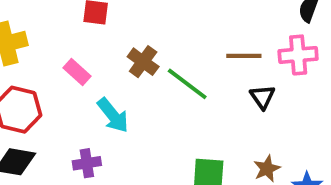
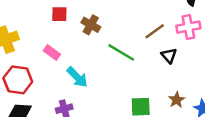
brown line: (244, 56) -> (155, 31), turned -30
brown cross: (143, 62) -> (91, 25), moved

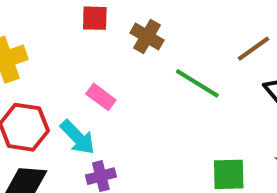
pink rectangle: (52, 53) -> (101, 97), moved
cyan arrow: (77, 77) -> (78, 137), moved

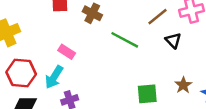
cyan arrow: (78, 137) -> (54, 77), turned 80

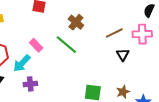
brown cross: (92, 13) -> (76, 22), moved
green line: (125, 40) -> (66, 45), moved

